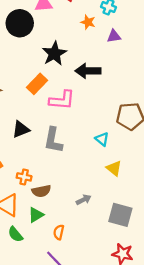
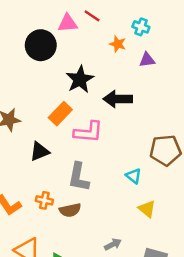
black triangle: (21, 129) -> (40, 152), moved
orange cross: (24, 177) -> (44, 200), moved
brown semicircle: (41, 191) -> (70, 210), moved

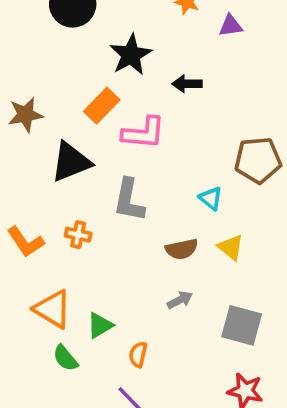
black arrow: (118, 99) -> (187, 84), size x0.7
black triangle: (40, 152) -> (71, 162), size x1.4
brown semicircle: (70, 210) -> (182, 249), moved

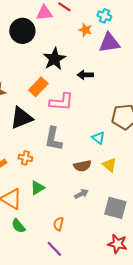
purple triangle: (231, 26) -> (109, 43), size x1.6
green triangle: (100, 325) -> (37, 188), moved

